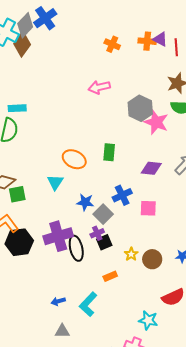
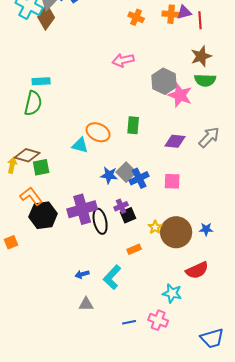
purple triangle: (160, 39) -> (184, 12), turned -42
cyan triangle: (55, 182) -> (80, 145), moved, turned -48
blue cross: (122, 195) -> (139, 178), moved
gray square: (103, 214) -> (126, 172), moved
brown circle: (152, 259) -> (176, 232), size x1.6

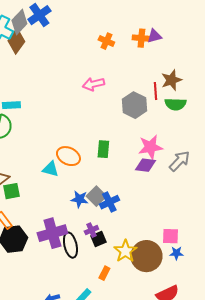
red line: (200, 20) -> (155, 91), moved
pink star: (180, 95) -> (150, 147), moved, turned -30
pink square: (172, 181) -> (170, 236), moved
yellow star: (155, 227) -> (125, 251), size x1.6
orange rectangle: (134, 249) -> (104, 273), turned -40

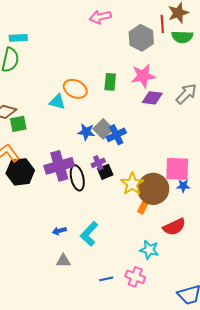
pink star: (150, 147) -> (143, 76), moved
pink square: (170, 236) -> (177, 169), size x1.5
orange rectangle: (104, 273) -> (143, 207), moved

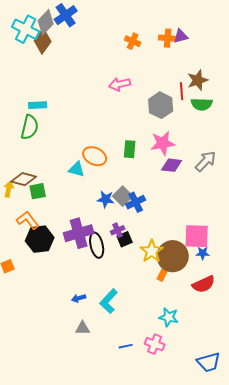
red semicircle: (174, 227) -> (204, 284), moved

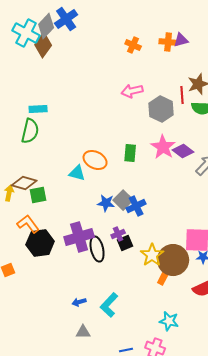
pink arrow: (120, 84) -> (132, 91), moved
pink star: (163, 143) -> (163, 147), turned -30
purple diamond: (172, 165) -> (183, 151), moved, turned 30

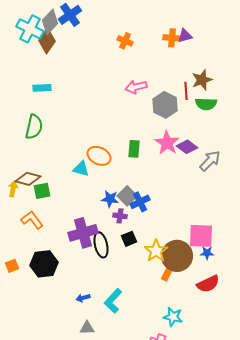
orange cross: (133, 45) -> (125, 41), moved
cyan rectangle: (38, 109) -> (42, 88), moved
purple cross: (118, 234) -> (120, 216), moved, turned 32
black hexagon: (40, 243) -> (44, 264), moved

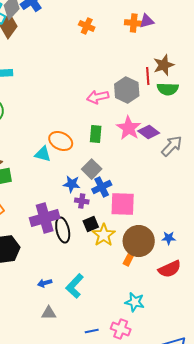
pink arrow: (136, 87) -> (98, 97), moved
gray square: (127, 196) -> (92, 169), moved
pink square: (201, 236) -> (123, 204), moved
yellow star: (156, 251) -> (104, 235), moved

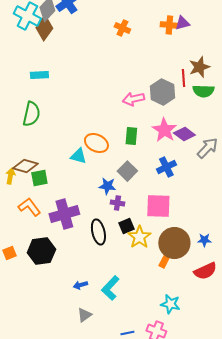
blue cross: (102, 187) -> (166, 167), moved
purple cross: (45, 218) -> (64, 214), moved
gray triangle: (49, 313) -> (84, 315), turned -35

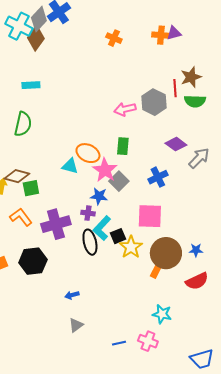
pink star: (164, 130) -> (105, 170), moved
purple cross: (117, 203) -> (88, 213), moved
cyan L-shape: (110, 288) -> (102, 228), moved

